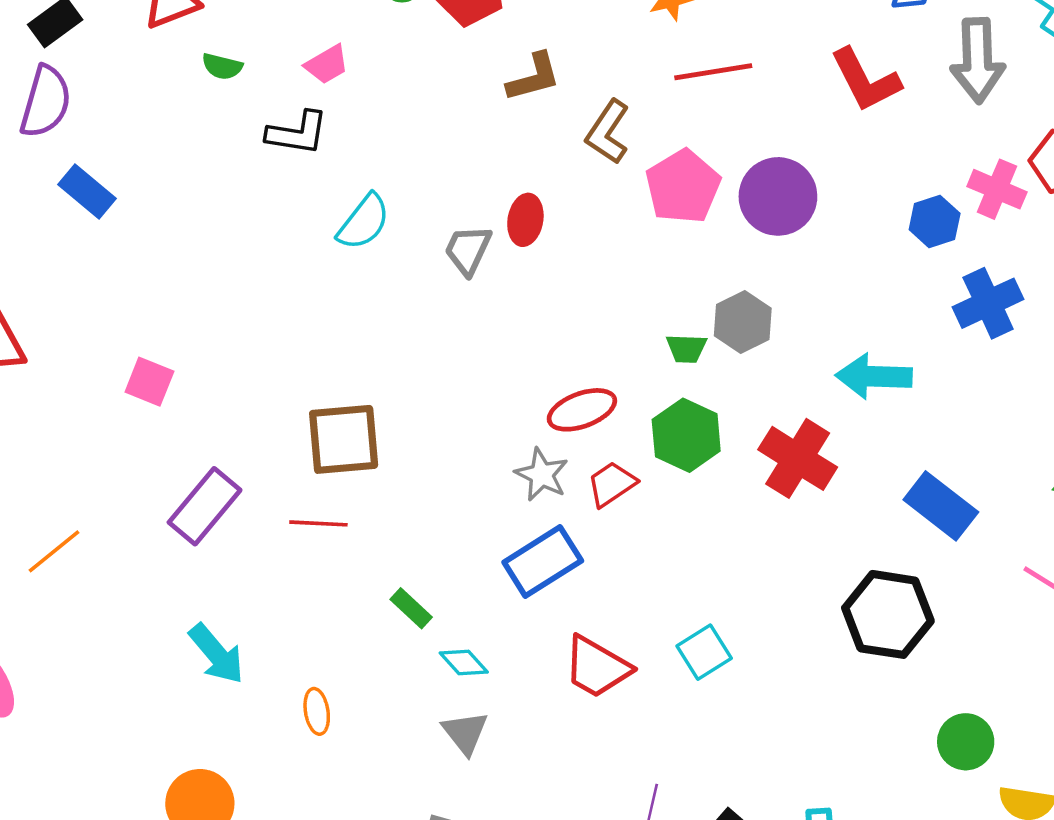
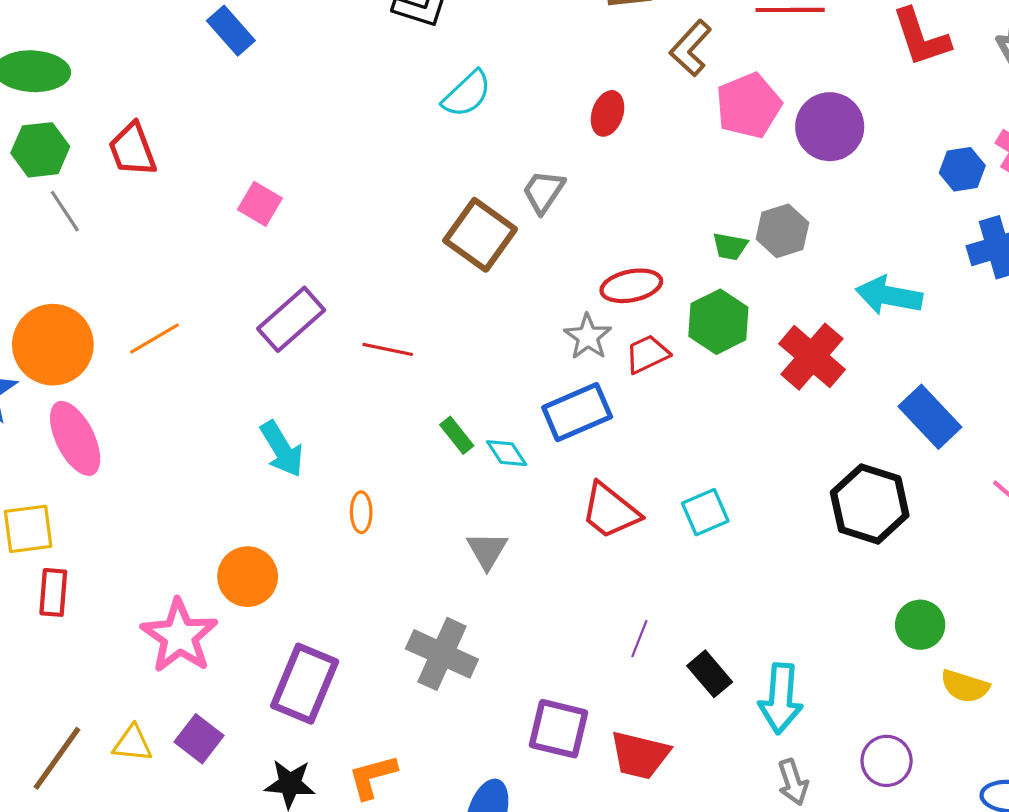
gray trapezoid: (468, 250) -> (543, 192), moved
brown square: (344, 439) -> (480, 235), moved, turned 32
cyan diamond: (464, 663) -> (507, 453), moved

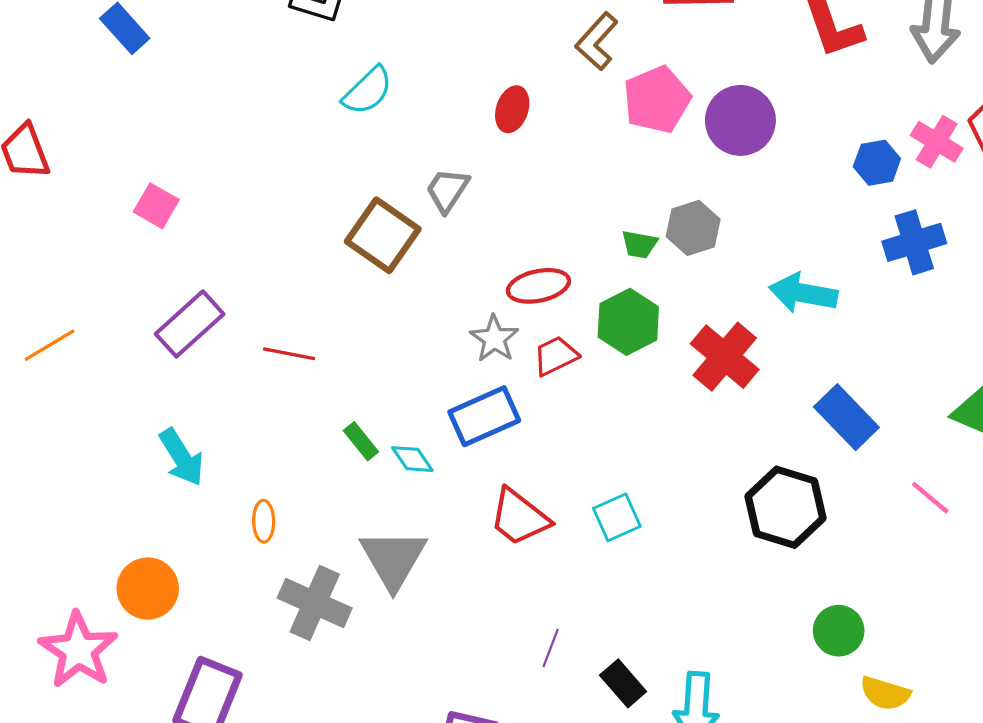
gray triangle: (487, 550) -> (393, 559), size x1.6
gray cross: (442, 654) -> (315, 603), moved

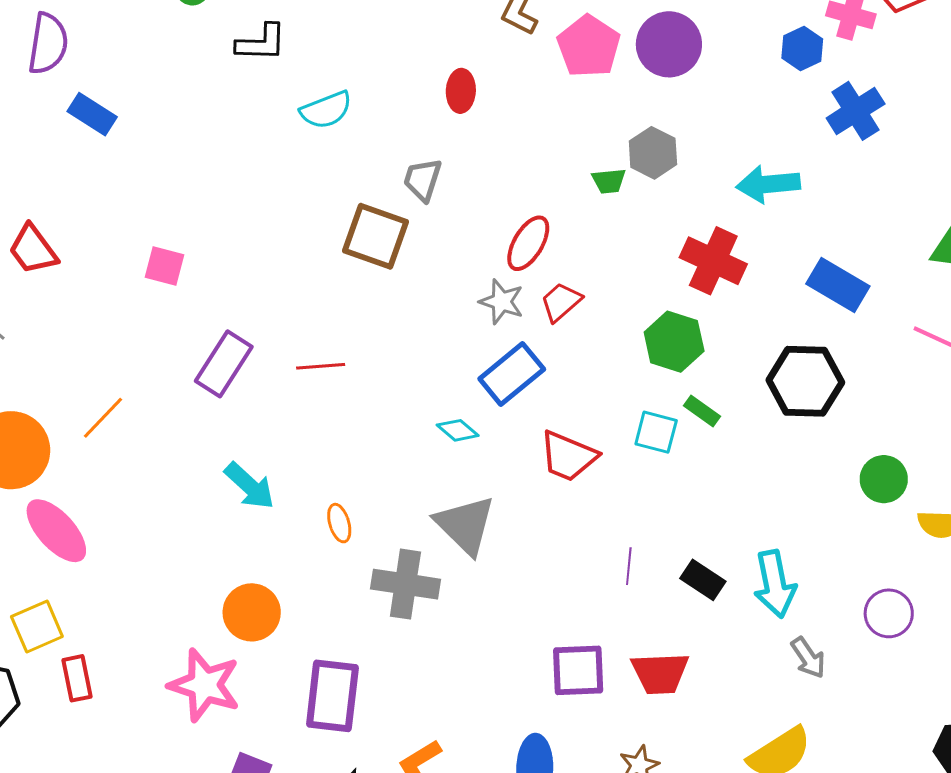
cyan semicircle: (368, 91) -> (326, 110), turned 38
red ellipse: (538, 286) -> (528, 243), turned -32
green hexagon: (628, 322) -> (674, 342), moved
green rectangle: (361, 441) -> (702, 411), moved
cyan square: (617, 517) -> (656, 432), turned -36

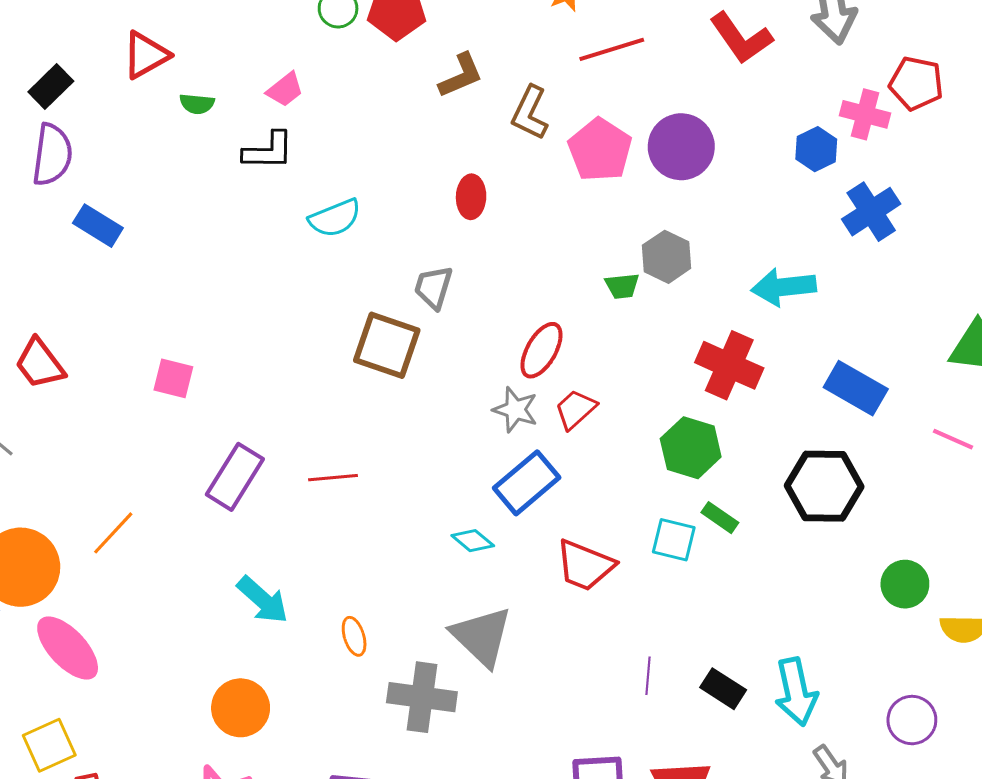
orange circle: (252, 612) -> (241, 708), moved

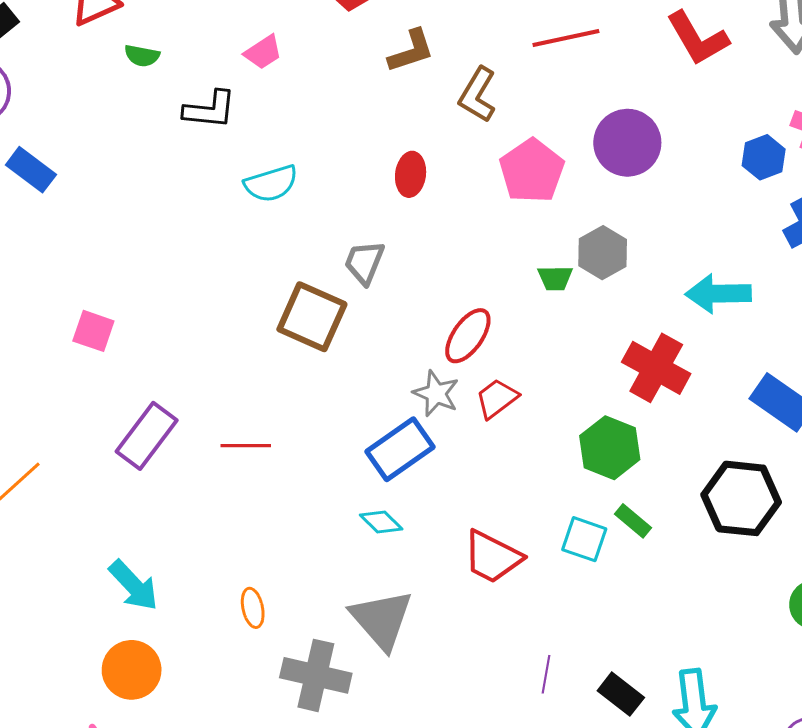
pink trapezoid: (285, 90) -> (263, 52), moved
pink pentagon: (600, 150) -> (532, 171), moved
blue rectangle: (527, 483) -> (400, 449), moved
cyan arrow: (263, 600) -> (134, 585), moved

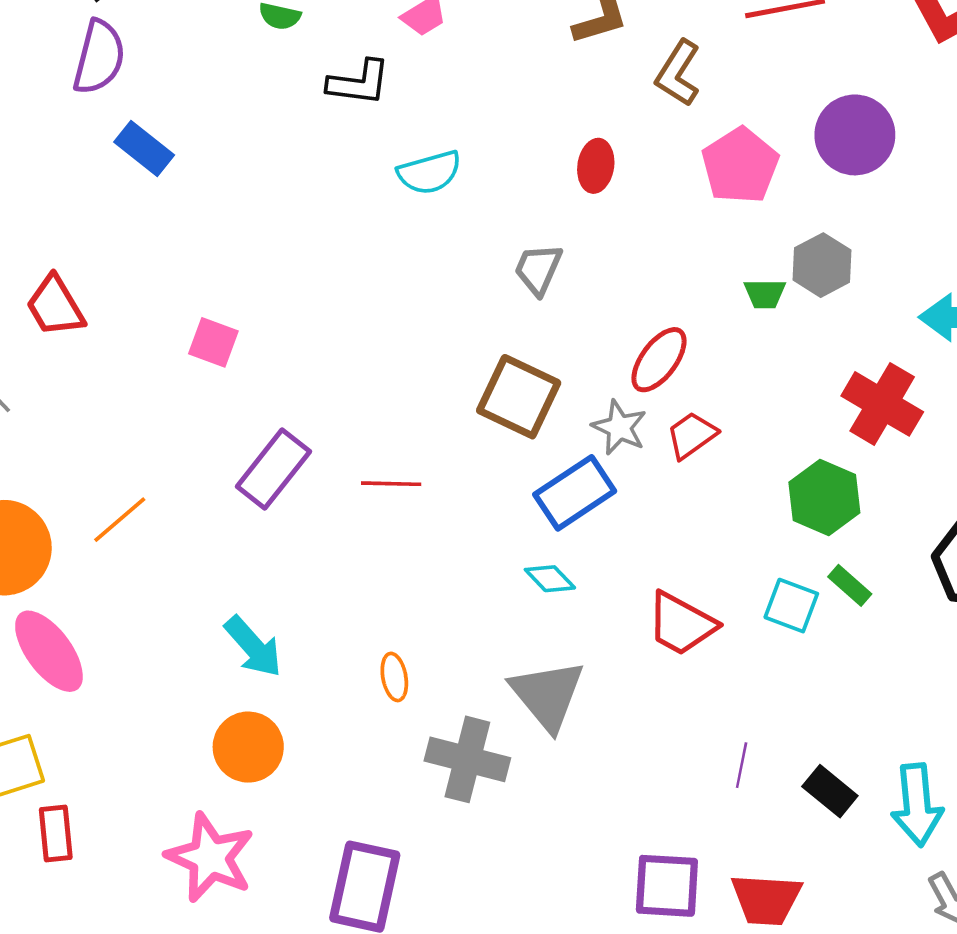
brown square: (312, 317) -> (519, 397), moved

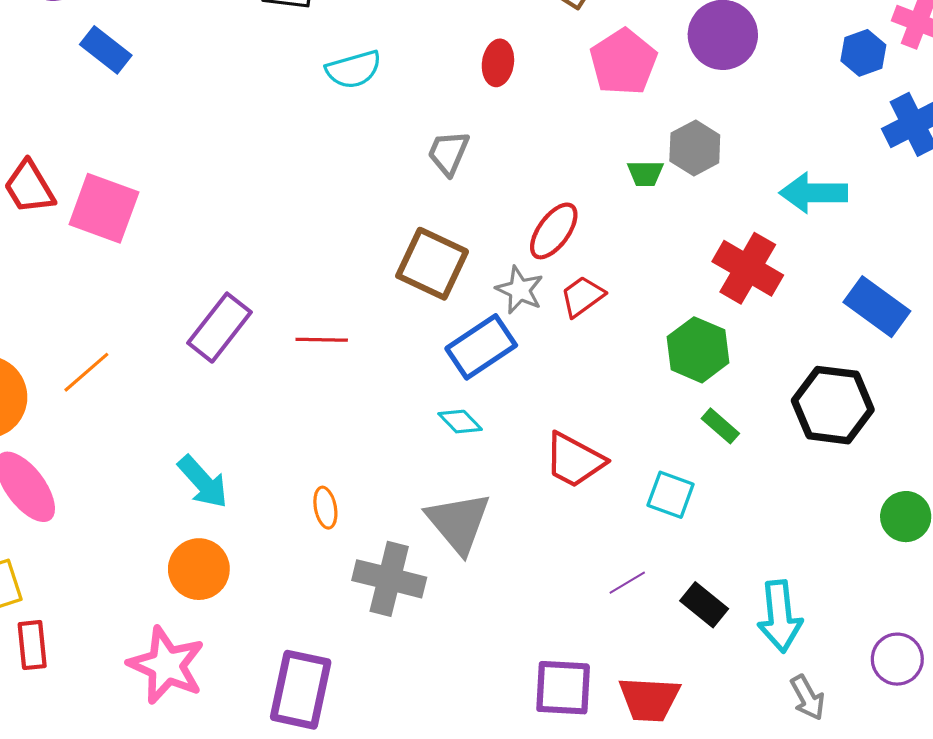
pink square: (213, 342) -> (104, 208), moved, size x1.6
cyan square: (791, 606) -> (671, 495), moved
purple line: (742, 765) -> (627, 583), turned 48

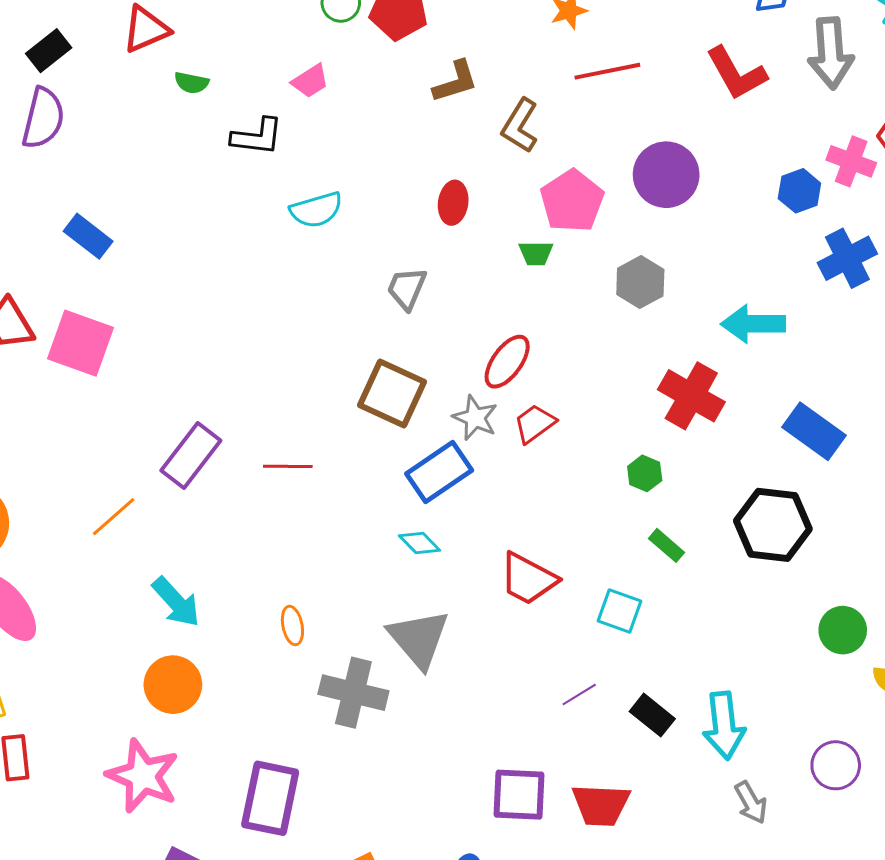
blue rectangle: (106, 50) -> (88, 236), moved
green trapezoid: (645, 173) -> (536, 253), moved
green hexagon: (698, 350) -> (645, 473), size x0.6
orange line: (86, 372) -> (114, 517), moved

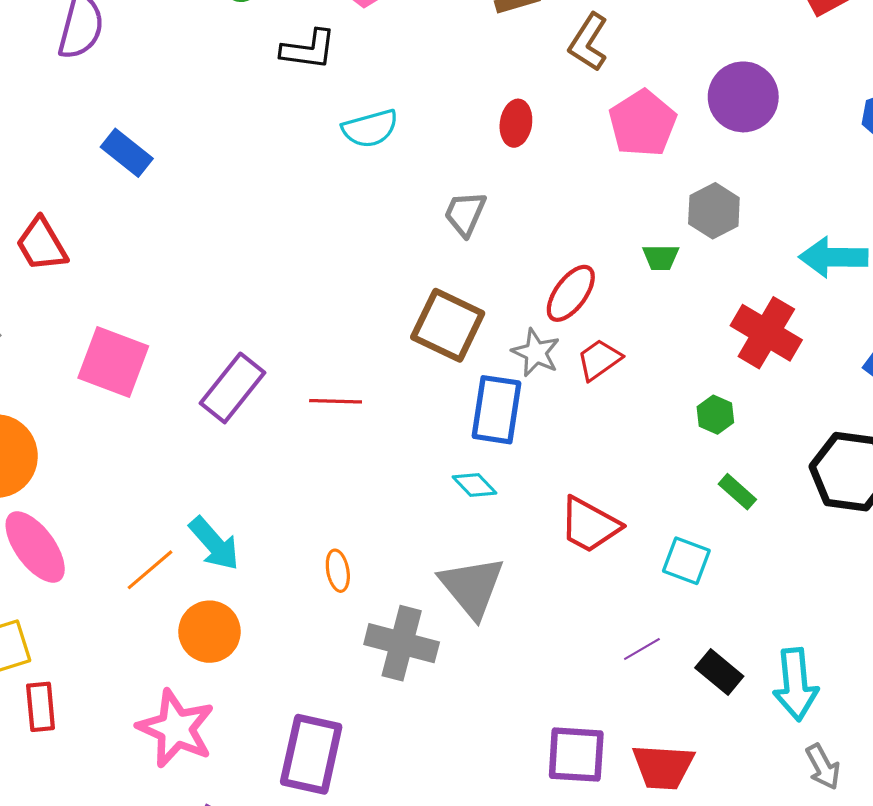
green trapezoid: (536, 253) -> (661, 257), moved
pink square: (81, 343) -> (113, 362), moved
blue rectangle: (439, 472) -> (497, 410), turned -48
orange line: (114, 517) -> (150, 570), moved

